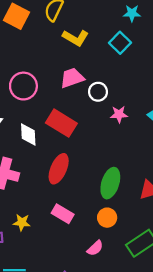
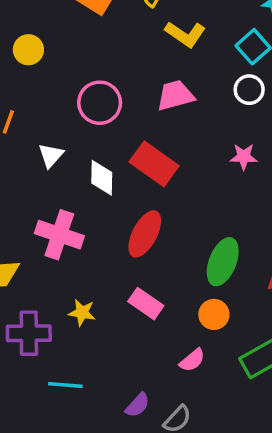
white circle: (98, 92) -> (249, 90), moved

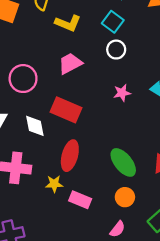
green ellipse: (223, 262) -> (123, 162), turned -48
yellow star: (82, 313) -> (54, 184), moved

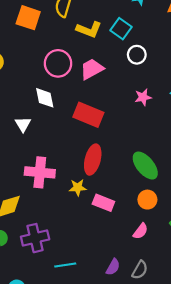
cyan square: (113, 22) -> (121, 29), moved
pink circle: (23, 79) -> (58, 63), moved
white diamond: (35, 126) -> (45, 98), moved

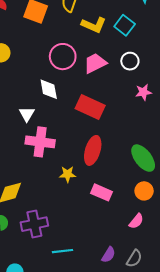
white circle: (137, 55) -> (130, 61), moved
pink cross: (40, 172) -> (40, 142), moved
yellow star: (78, 188) -> (68, 174), moved

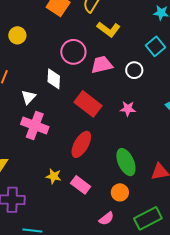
cyan square: (125, 25) -> (155, 46), moved
pink star: (143, 92) -> (128, 109), moved
yellow star: (68, 174) -> (54, 176), moved

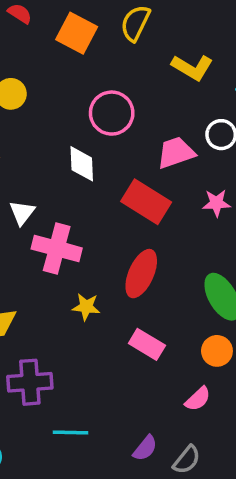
yellow L-shape: (109, 29) -> (192, 67), moved
pink trapezoid: (102, 65) -> (176, 153), moved
white triangle: (28, 97) -> (22, 213), moved
yellow star: (54, 176) -> (86, 307), moved

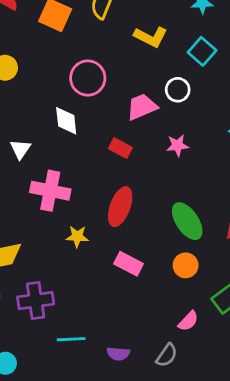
red rectangle: (146, 202) -> (120, 148), size x0.6
white triangle: (22, 213) -> (20, 149), moved
pink semicircle: (198, 399) -> (188, 321), moved
purple semicircle: (145, 448) -> (118, 354), moved, turned 60

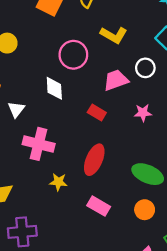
yellow L-shape: (151, 37) -> (114, 35), moved
green ellipse: (187, 221) -> (148, 174), turned -36

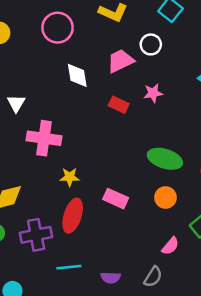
pink circle: (73, 55) -> (58, 28), moved
white diamond: (54, 88) -> (77, 75), moved
red rectangle: (97, 113) -> (119, 105), moved
red ellipse: (94, 160) -> (73, 216), moved

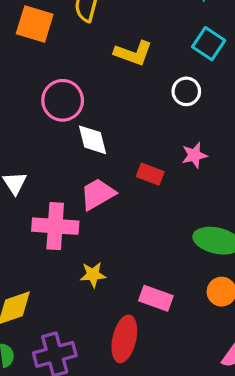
pink circle: (58, 28) -> (63, 100), moved
pink trapezoid: (120, 61) -> (98, 194), moved
red ellipse: (73, 216) -> (124, 339), moved

